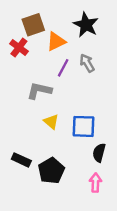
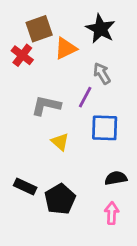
purple line: (63, 68) -> (85, 97), moved
blue square: (84, 126) -> (105, 128), moved
black semicircle: (99, 153) -> (116, 178), turned 66

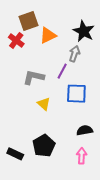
black star: (100, 29) -> (84, 31), moved
gray arrow: (102, 73) -> (74, 54), turned 49
black rectangle: (25, 187) -> (15, 154), moved

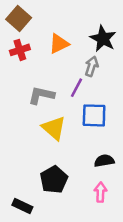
brown square: (28, 21) -> (19, 18), moved, turned -30
red cross: (16, 40) -> (20, 50), turned 35
yellow triangle: (44, 104) -> (54, 128), size x1.5
black rectangle: (15, 154) -> (22, 206), moved

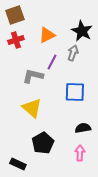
brown square: (19, 18) -> (15, 15), turned 30
purple line: (76, 88) -> (52, 62), moved
yellow triangle: (54, 128) -> (32, 108), moved

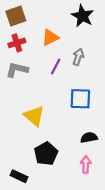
black star: (82, 31) -> (83, 16), moved
gray L-shape: (33, 76) -> (17, 70), moved

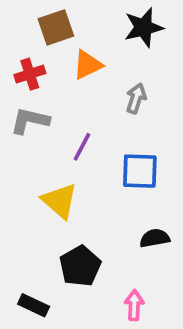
brown square: (16, 16) -> (56, 27), moved
black star: (83, 16) -> (144, 27), turned 30
purple line: (56, 66) -> (82, 147), moved
pink arrow: (86, 164) -> (134, 305), moved

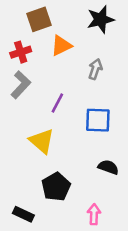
gray L-shape: (30, 121) -> (21, 85), turned 120
black semicircle: (155, 238) -> (108, 167), turned 30

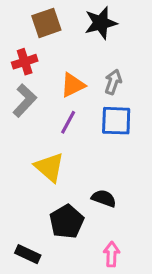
black star: (100, 19) -> (101, 23), moved
orange triangle: (61, 46) -> (73, 85), moved
blue square: (98, 120) -> (116, 121), moved
black semicircle: (108, 167) -> (104, 198), moved

